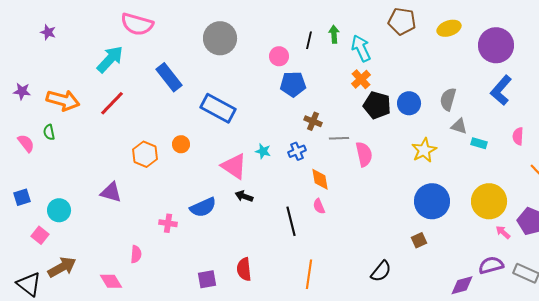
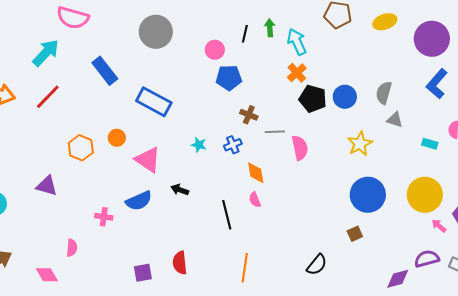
cyan rectangle: (479, 143) -> (430, 144), moved
pink triangle: (234, 166) -> (148, 160), moved

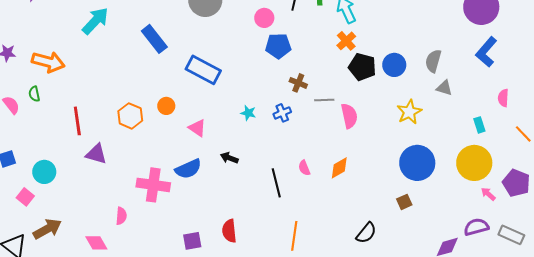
red line: (48, 97) -> (77, 121), moved, turned -52
cyan rectangle: (430, 144) -> (479, 125), moved, turned 56
pink triangle: (148, 160) -> (197, 128), size x0.7
orange diamond: (256, 173) -> (339, 168), moved, turned 70
pink cross: (104, 217) -> (153, 185), size x1.8

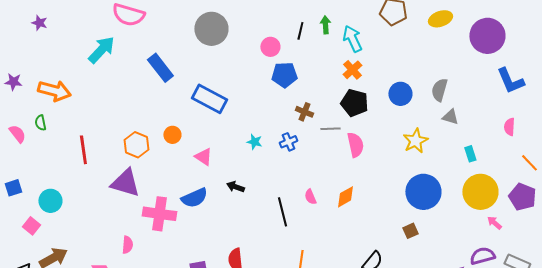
blue L-shape: (486, 52) -> (510, 81), moved, turned -64
black pentagon: (362, 67) -> (354, 103), moved
cyan rectangle: (479, 125) -> (470, 154), moved
purple triangle: (96, 154) -> (125, 183), moved, size x1.4
purple pentagon: (516, 183) -> (522, 197), moved

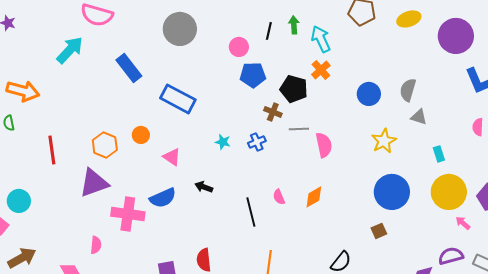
black pentagon: (354, 103) -> (294, 89), moved
purple triangle: (125, 183) -> (94, 183), turned -36

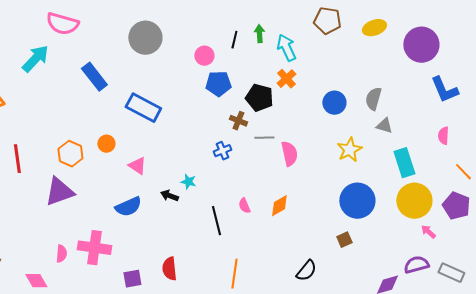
cyan star: (223, 142) -> (188, 182), moved
cyan rectangle: (439, 154) -> (404, 163), size x1.8
pink cross: (128, 214) -> (94, 248), moved

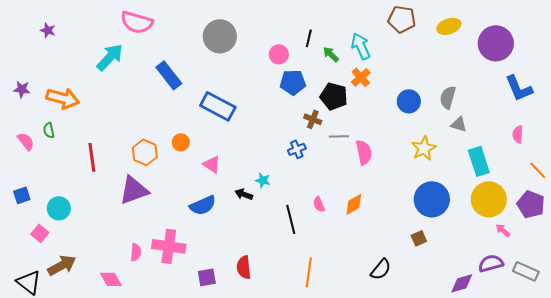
green arrow: (259, 34) -> (331, 54), moved, turned -42

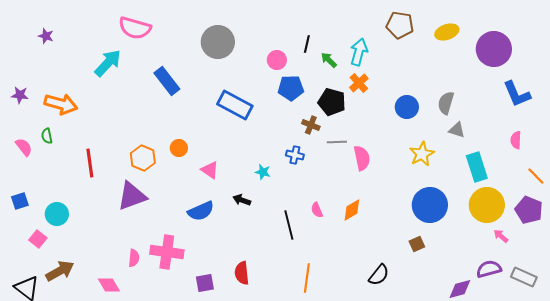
cyan arrow: (361, 46) -> (359, 52), turned 40
blue rectangle: (218, 106) -> (235, 105), moved
blue cross: (297, 149) -> (295, 155), turned 36
cyan star: (263, 180) -> (263, 172), moved

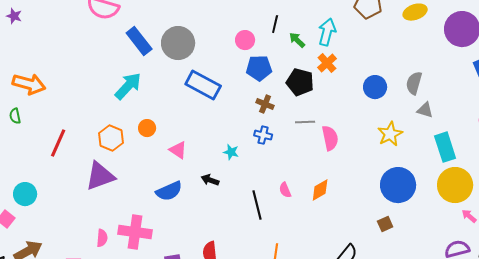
gray circle: (218, 42) -> (178, 43), moved
cyan arrow: (108, 63) -> (128, 86), moved
blue rectangle: (167, 81) -> (139, 41), moved
brown cross: (311, 125) -> (265, 104), moved
red line: (90, 163) -> (58, 143), turned 32

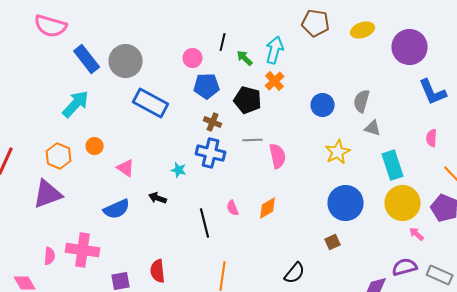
blue cross: (263, 135) -> (211, 153), size x1.6

